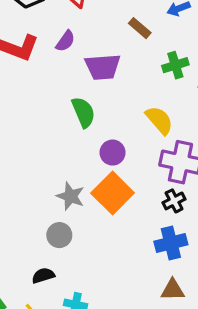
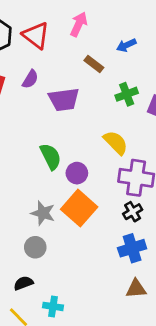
green semicircle: (83, 112) -> (51, 157), moved

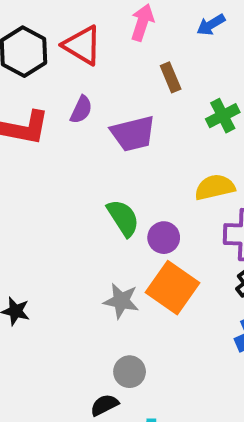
blue arrow: (126, 45) -> (211, 25), moved
brown rectangle: (94, 64) -> (171, 77), turned 36
yellow semicircle: (116, 143) -> (215, 187), turned -52
gray circle: (35, 247) -> (130, 372), moved

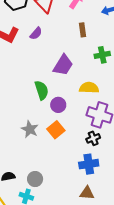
purple trapezoid: (133, 134) -> (63, 65), moved, turned -60
orange square: (173, 288) -> (56, 130), size x0.7
gray circle: (130, 372) -> (35, 179), moved

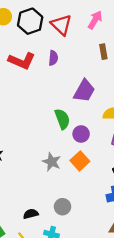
purple semicircle: (36, 33) -> (53, 58), turned -32
gray circle: (35, 179) -> (63, 207), moved

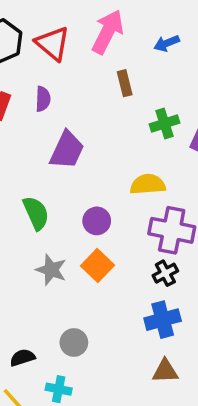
pink arrow: (95, 20) -> (108, 32), size x1.4
purple trapezoid: (84, 91) -> (67, 150), moved
green semicircle: (62, 119) -> (36, 213), moved

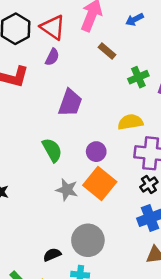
brown rectangle: (125, 83) -> (107, 51), turned -30
purple semicircle: (43, 99) -> (52, 57), moved, turned 30
orange square: (97, 265) -> (100, 183), size x1.4
gray circle: (74, 342) -> (88, 240), size x1.6

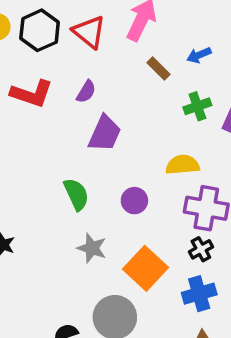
blue arrow: (135, 20) -> (199, 55), moved
purple semicircle: (52, 57) -> (86, 92), moved
orange square: (100, 183) -> (145, 268), moved

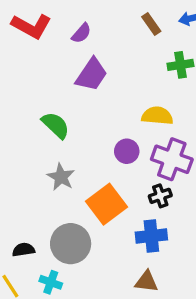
green semicircle: (76, 194) -> (56, 125), turned -32
purple circle: (134, 201) -> (127, 151), moved

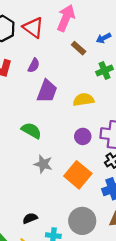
yellow semicircle: (157, 116) -> (84, 100), moved
gray circle: (71, 244) -> (82, 221), moved

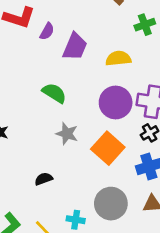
purple semicircle: (34, 65) -> (47, 31), moved
purple circle: (83, 136) -> (116, 102), size x1.6
black semicircle: (30, 218) -> (44, 179), moved

